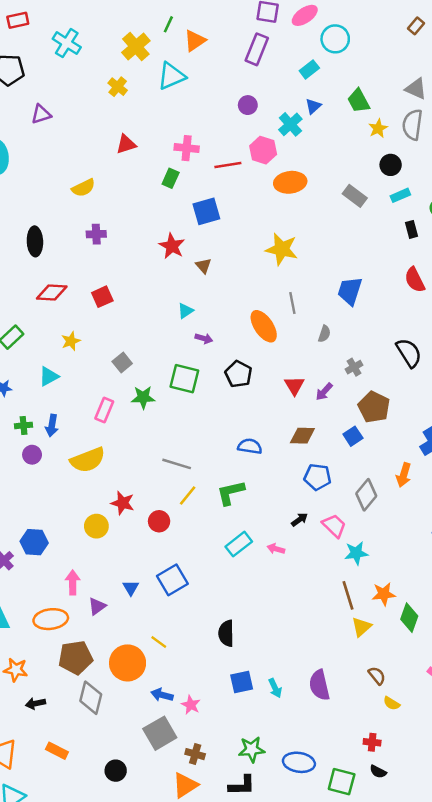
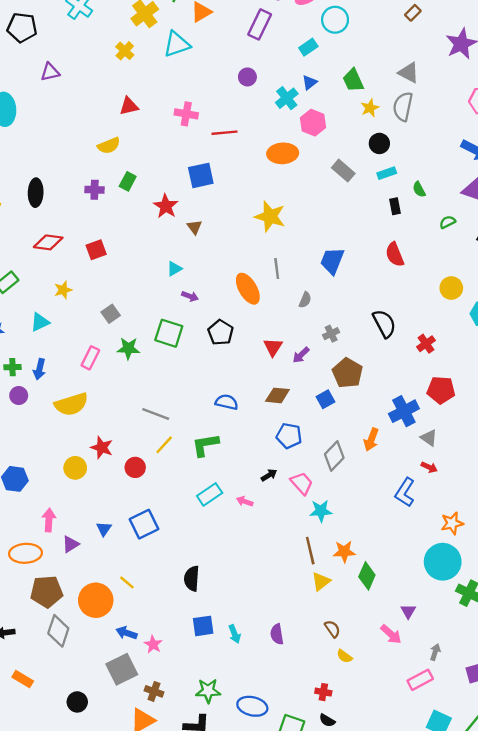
pink hexagon: (263, 150) -> (313, 123), moved
green rectangle: (171, 178) -> (128, 181), moved
yellow semicircle: (83, 188) -> (109, 146), moved
purple semicircle: (319, 685) -> (277, 634), size x0.7

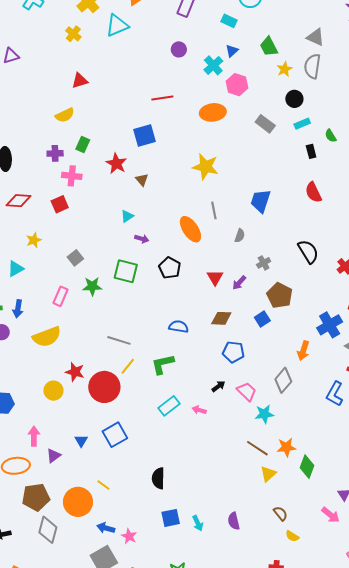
cyan rectangle: (308, 47) -> (229, 21), turned 63
pink cross: (186, 114) -> (72, 176), moved
gray diamond: (334, 456) -> (283, 380), moved
red circle: (135, 467) -> (104, 387), size x1.8
brown line: (310, 551) -> (257, 448), turned -40

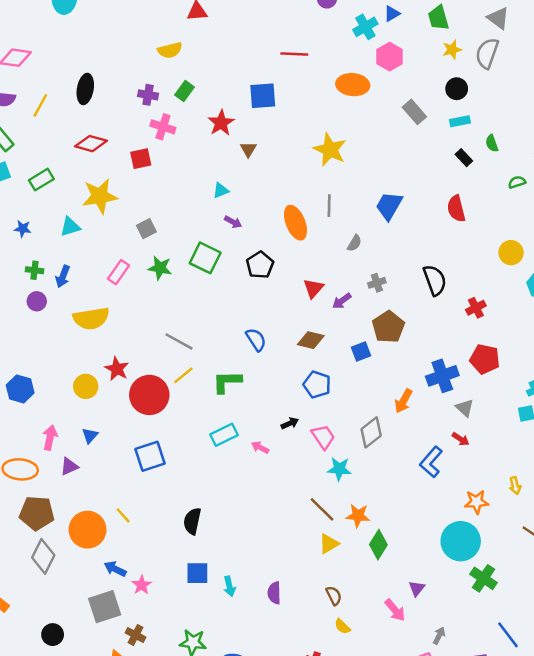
black rectangle: (311, 151) -> (464, 158), turned -40
yellow star: (34, 240) -> (100, 196), size x1.8
blue semicircle: (179, 327) -> (256, 340), turned 36
blue triangle: (81, 441) -> (90, 436), moved

